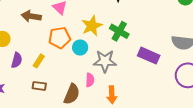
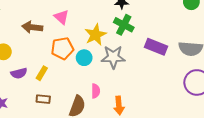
green cross: (119, 31) -> (124, 25), moved
purple rectangle: (149, 56) -> (156, 47), moved
purple semicircle: (17, 60) -> (19, 73), turned 63
gray star: (105, 61) -> (113, 57), moved

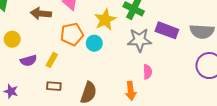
gray star: (113, 57) -> (139, 40), moved
pink semicircle: (96, 91) -> (147, 72), moved

